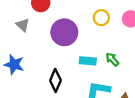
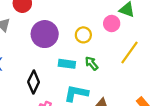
yellow circle: (101, 18) -> (83, 35), moved

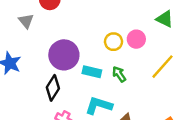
pink circle: (112, 24) -> (136, 39), moved
purple circle: (45, 34) -> (64, 55), moved

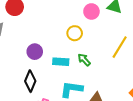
pink circle: (136, 39) -> (91, 11), moved
purple circle: (64, 55) -> (35, 52), size x0.6

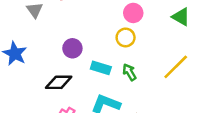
pink circle: (91, 11) -> (133, 13), moved
black diamond: (30, 81) -> (59, 82), turned 55

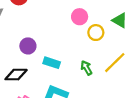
yellow circle: (126, 37) -> (96, 33), moved
green arrow: (129, 72) -> (86, 68), moved

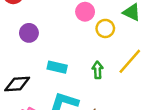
purple circle: (28, 46) -> (29, 33), moved
green arrow: (86, 68) -> (98, 70), turned 32

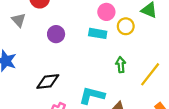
yellow line: (130, 61) -> (150, 74), moved
cyan rectangle: (57, 67) -> (98, 33), moved

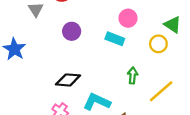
yellow circle: (126, 26) -> (158, 44), moved
black diamond: (48, 82) -> (68, 80), moved

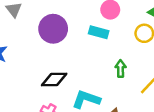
purple circle: (72, 31) -> (53, 29), size x1.5

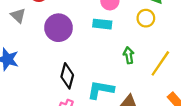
black diamond: (54, 80) -> (67, 76), turned -65

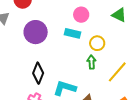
yellow circle: (146, 18) -> (97, 43), moved

